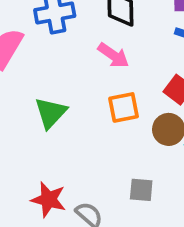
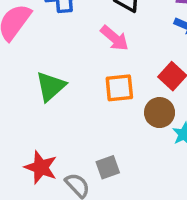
gray square: (141, 190) -> (108, 167), moved, turned -30

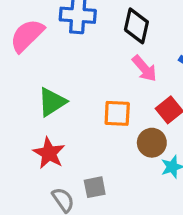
pink arrow: (114, 38) -> (144, 68), moved
red star: (41, 167) -> (49, 153), moved

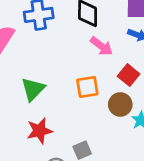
red star: (49, 153) -> (39, 131), turned -30

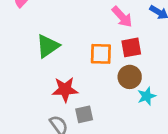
red square: (129, 75) -> (131, 47), moved, turned 30
red star: (39, 131) -> (65, 89), moved

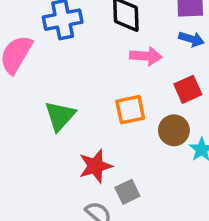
pink arrow: (122, 17) -> (146, 56), turned -30
red square: (131, 47) -> (188, 89), moved

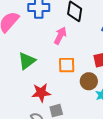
pink arrow: (146, 56) -> (60, 36), moved, turned -78

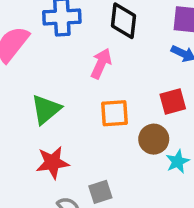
red star: (41, 93) -> (53, 163), moved

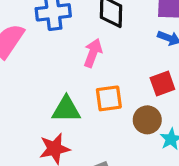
green triangle: (46, 109) -> (66, 109), moved, turned 44

